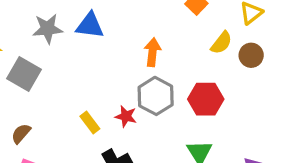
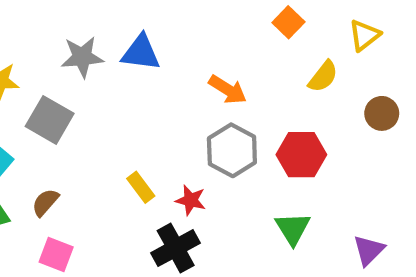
orange arrow: (152, 52) -> (228, 90), turned 116
brown circle: (251, 55) -> (382, 113), moved
red star: (126, 116) -> (191, 200), moved

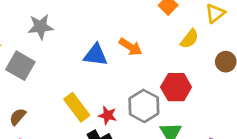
blue triangle: (141, 53) -> (96, 55), moved
gray hexagon: (232, 150) -> (144, 106), moved
yellow rectangle: (141, 187) -> (77, 107), size x1.5

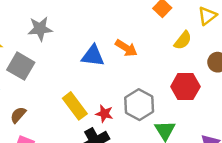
red hexagon: (176, 87) -> (185, 87), moved

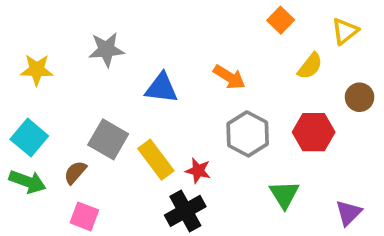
blue triangle: (93, 56) -> (161, 88), moved
gray square: (21, 66) -> (108, 139), moved
gray hexagon: (139, 105) -> (248, 134), moved

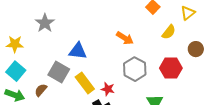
gray star: (106, 50) -> (45, 23), moved, turned -30
yellow star: (37, 70) -> (15, 44), moved
blue triangle: (161, 88) -> (78, 51), moved

